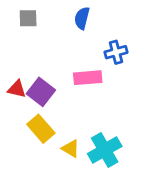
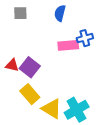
pink rectangle: (88, 78) -> (68, 45), moved
yellow triangle: (71, 149) -> (52, 109), size x1.5

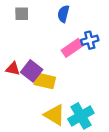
pink rectangle: (68, 45) -> (72, 48), turned -30
yellow rectangle: (30, 94) -> (45, 81), moved, turned -36

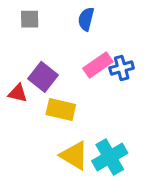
blue cross: (90, 40) -> (122, 68), moved
purple square: (32, 71) -> (43, 77), moved

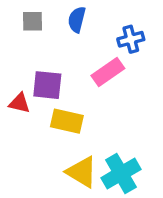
blue semicircle: (86, 19) -> (77, 20), moved
blue cross: (122, 68) -> (131, 39), moved
purple square: (43, 77) -> (47, 85), turned -32

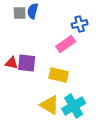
blue semicircle: (77, 20) -> (33, 11), moved
purple square: (47, 85) -> (27, 63), moved
yellow rectangle: (67, 121) -> (59, 75), moved

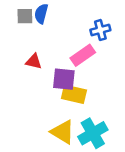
red triangle: (12, 63) -> (34, 62), moved
purple square: (27, 63) -> (64, 79), moved

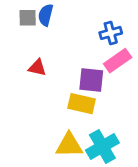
pink rectangle: (83, 55) -> (118, 61), moved
purple square: (64, 79) -> (91, 80), moved
yellow triangle: (63, 132) -> (69, 145), turned -32

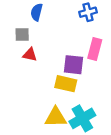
gray square: (28, 18) -> (22, 35), moved
blue cross: (111, 33) -> (88, 12), moved
pink rectangle: (118, 61) -> (95, 49), turned -40

